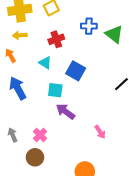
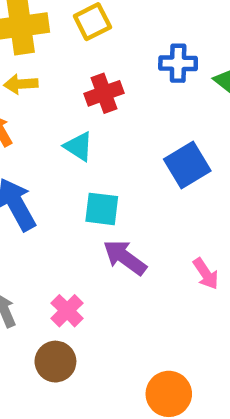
blue square: (76, 71) -> (187, 165), moved, turned 30
pink arrow: (100, 132) -> (206, 274), moved

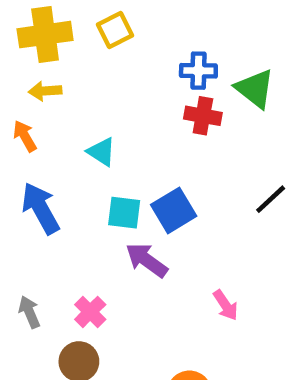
red cross: (104, 93) -> (203, 116), moved, turned 30
blue square: (187, 165) -> (174, 210), moved
pink arrow: (206, 274) -> (226, 305), moved

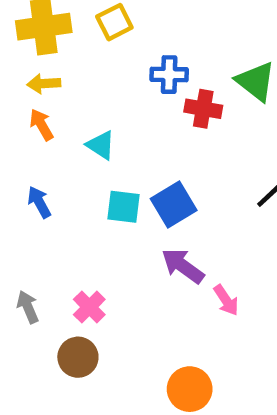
blue cross: (198, 71) -> (169, 75), moved
orange arrow: (25, 136) -> (41, 125), moved
blue arrow: (41, 208) -> (39, 202), size x0.6
purple arrow: (147, 260) -> (183, 266), moved

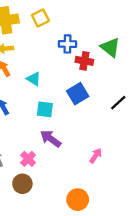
blue square: (174, 204) -> (78, 94), moved
purple arrow: (183, 266) -> (51, 139), moved
pink arrow: (226, 300) -> (96, 156), turned -112

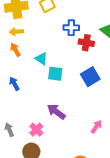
blue square: (78, 94) -> (90, 77), moved
cyan square: (45, 109) -> (55, 74), moved

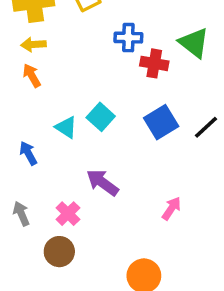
cyan triangle: (41, 59) -> (66, 127), moved
cyan square: (55, 74) -> (101, 117), turned 35
blue arrow: (14, 84) -> (28, 153), moved

